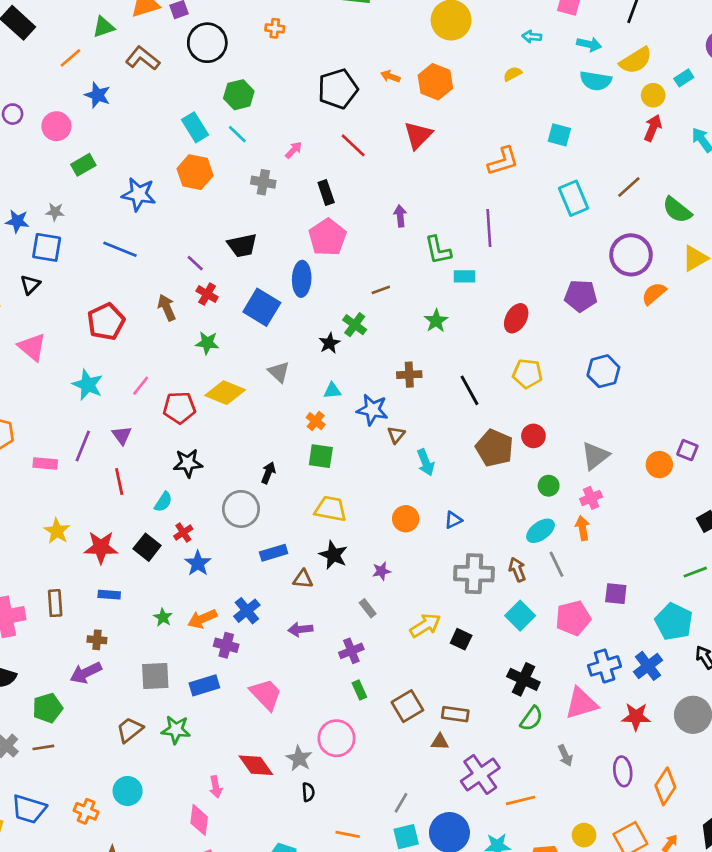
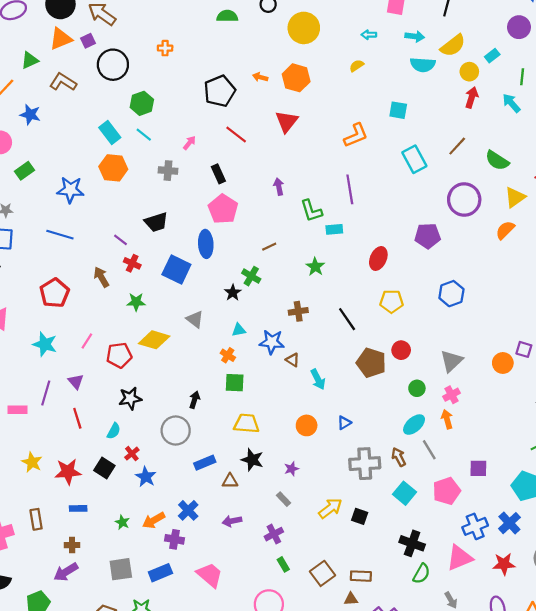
orange semicircle: (654, 294) -> (505, 230), moved
brown triangle: (396, 435) -> (293, 360), turned -32

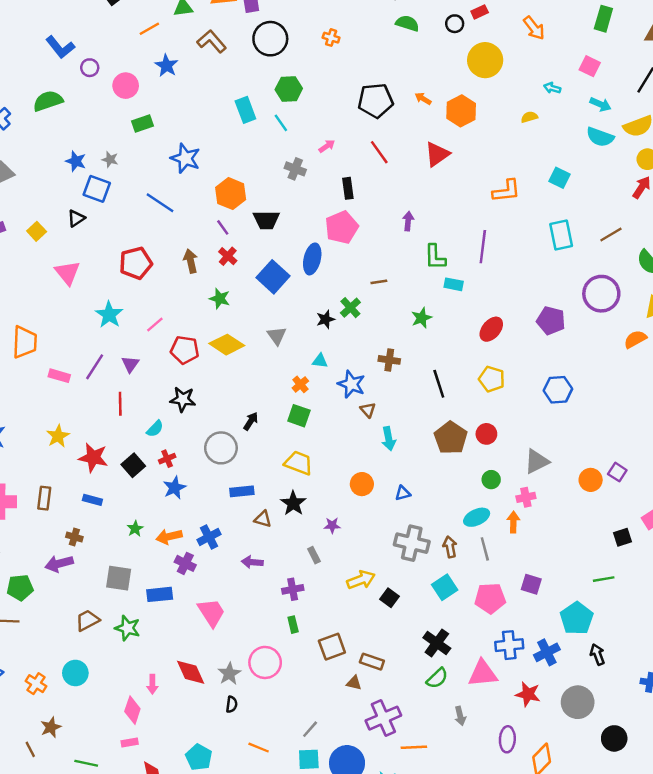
orange hexagon: (113, 168) -> (231, 194), moved

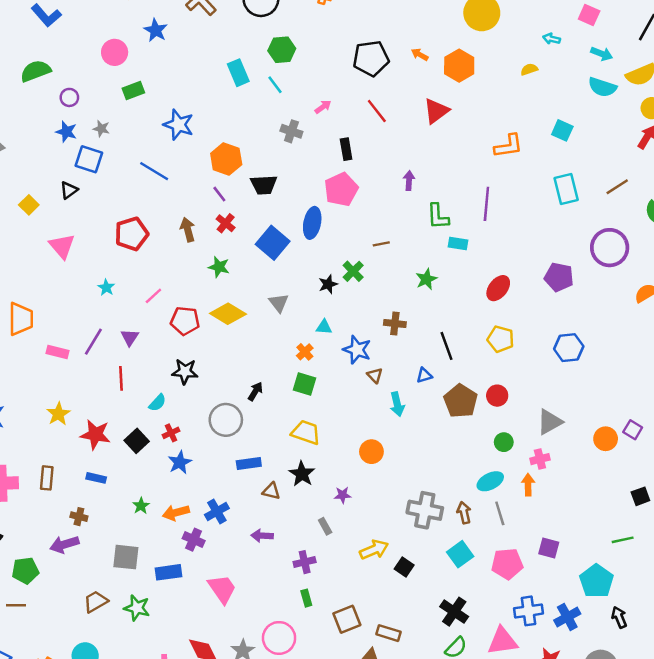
purple circle: (90, 68) -> (69, 97), moved
cyan star: (109, 315) -> (106, 288), size x0.6
blue triangle: (403, 493) -> (424, 375), moved

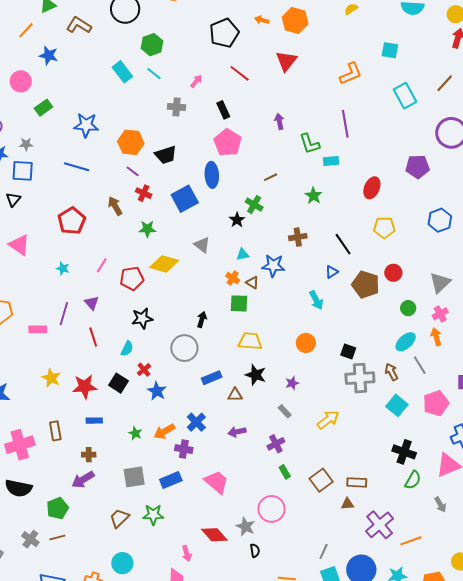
blue square: (273, 243) -> (185, 199), turned 36
brown triangle: (375, 375) -> (252, 282), moved
black square: (404, 567) -> (348, 351), moved

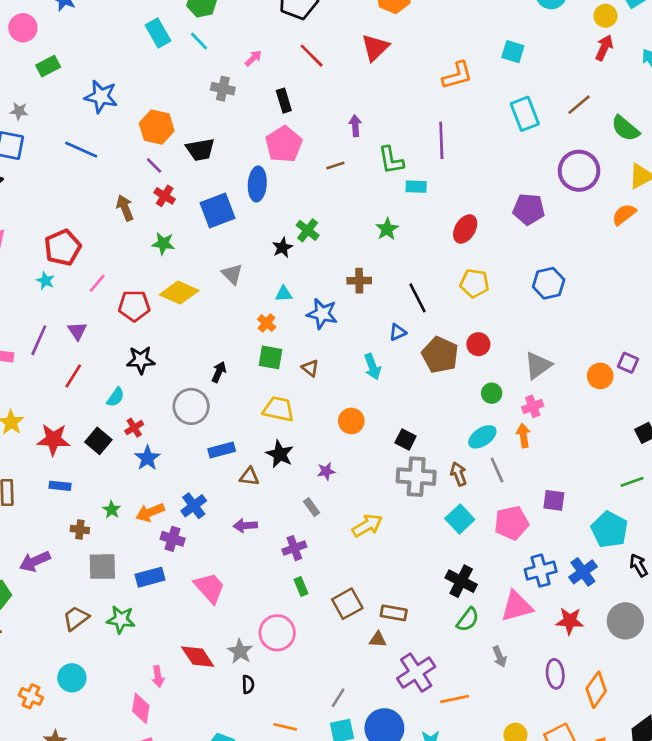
brown line: (271, 177) -> (335, 165), moved
red pentagon: (72, 221) -> (63, 248), moved
brown triangle: (252, 282) -> (310, 368), moved
red line: (93, 337) -> (73, 376), turned 42
brown cross: (89, 455) -> (80, 530), moved

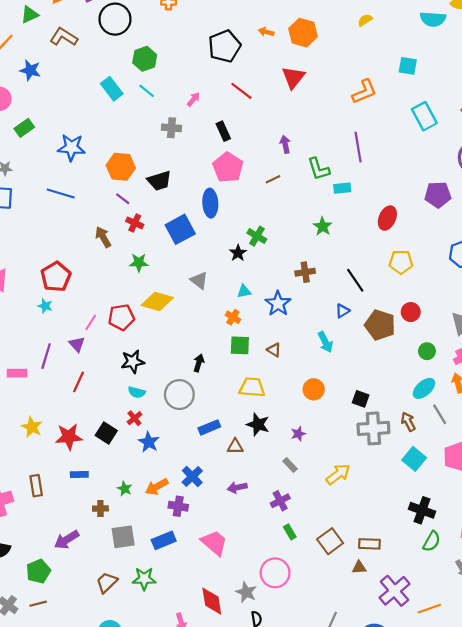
pink line: (97, 283) -> (91, 322), moved
blue star: (322, 314) -> (278, 304), turned 30
cyan semicircle: (116, 397) -> (137, 392), moved, turned 77
red diamond: (198, 657) -> (212, 601), turned 32

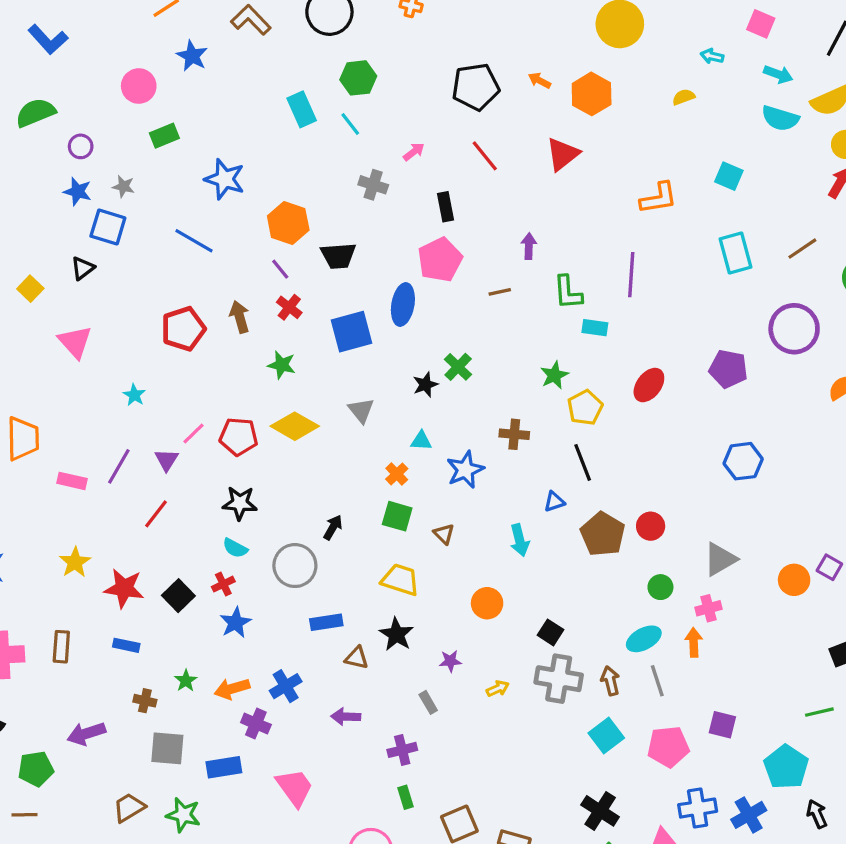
yellow pentagon: (401, 262) -> (585, 408), moved, turned 30
red pentagon: (56, 277) -> (183, 329), moved
yellow arrow: (338, 474) -> (498, 689), moved, size x0.6

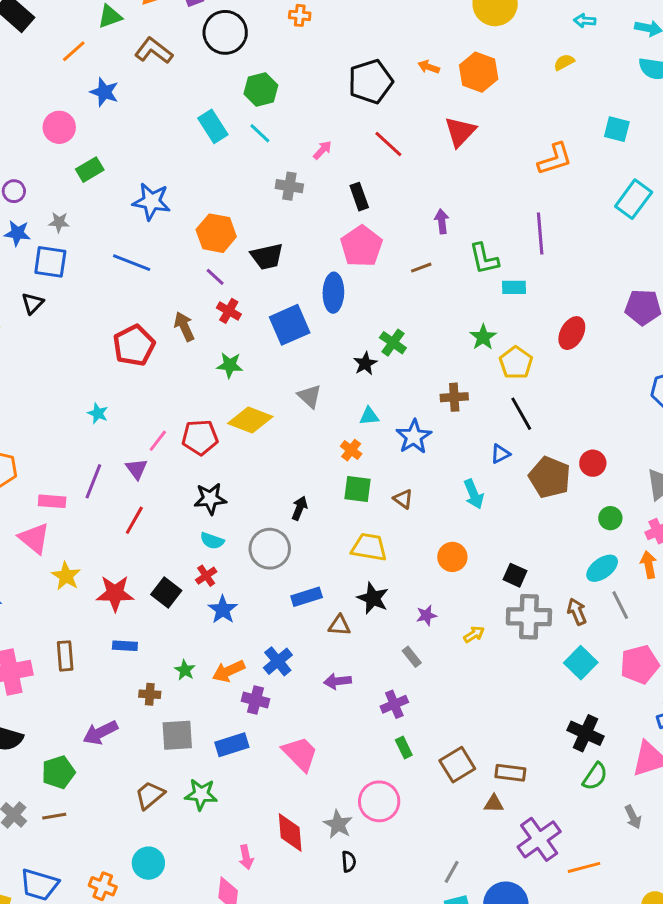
cyan rectangle: (735, 253) -> (634, 199), turned 60
pink triangle: (75, 342) -> (34, 538), moved

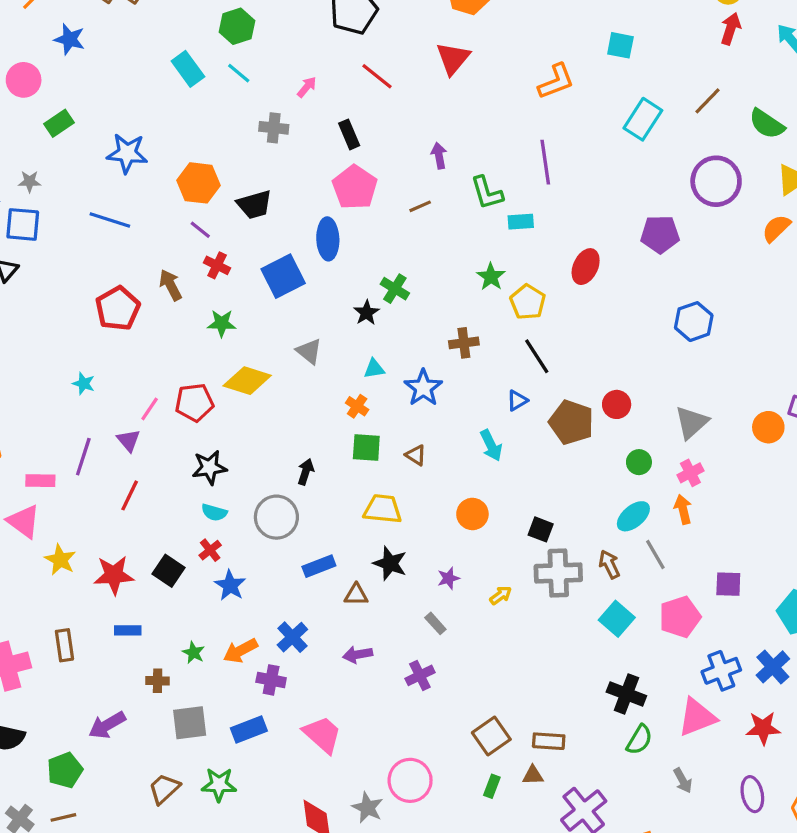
green rectangle: (404, 748) -> (492, 786), moved, turned 50

